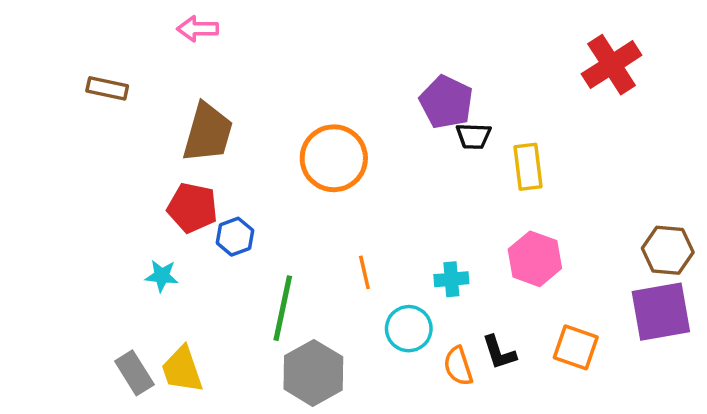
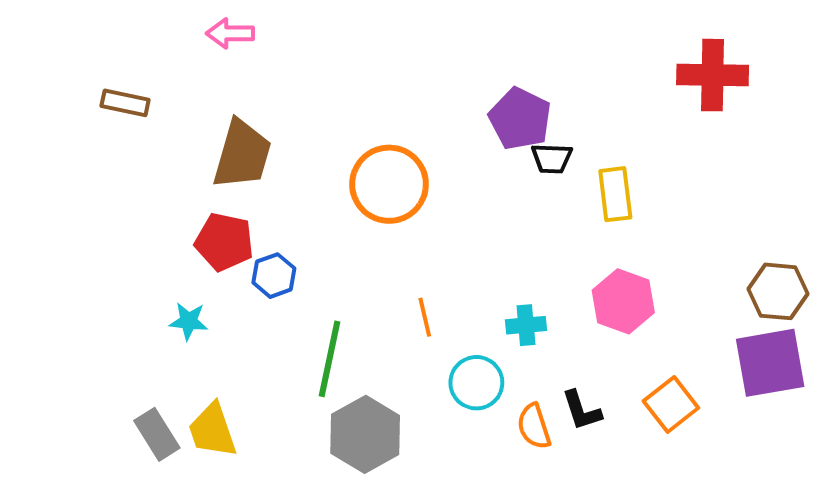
red cross: (612, 65) -> (713, 75), turned 34
orange square: (576, 347) -> (671, 405), turned 33

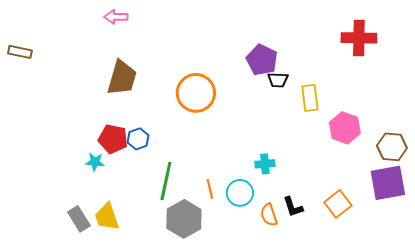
brown rectangle: (125, 103) -> (20, 52), moved
red pentagon: (224, 242) -> (113, 139), moved
pink hexagon: (623, 301) -> (345, 128), moved
orange line: (425, 317) -> (210, 189), moved

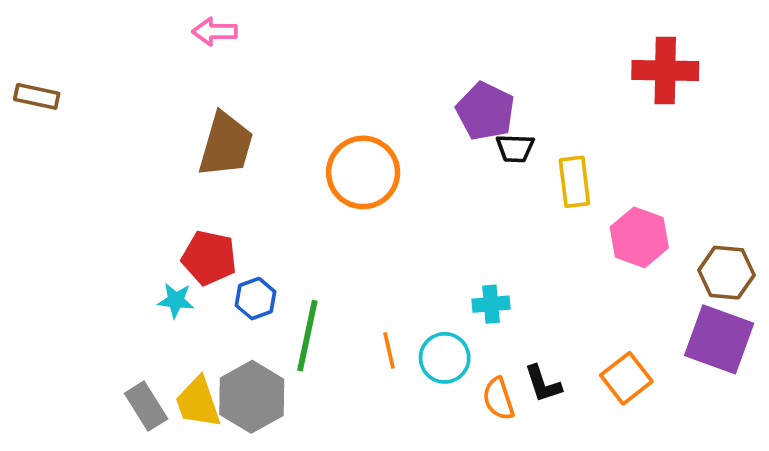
blue hexagon: (138, 139) -> (255, 299), moved
purple square: (388, 183) -> (719, 339), turned 30
gray hexagon: (184, 219) -> (252, 397), moved

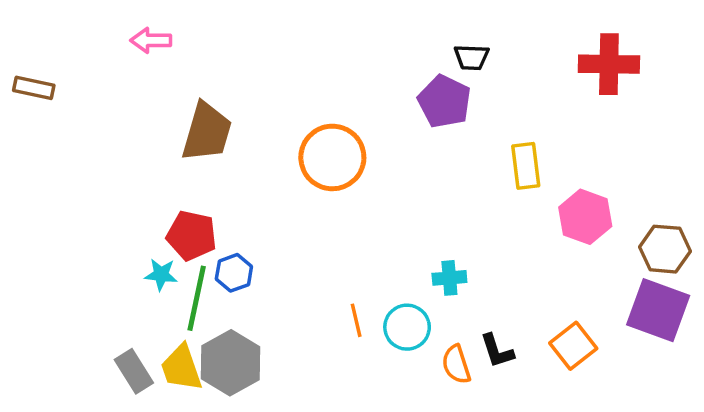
pink arrow: (215, 32) -> (151, 40), moved
black trapezoid: (515, 148) -> (472, 57), moved
green line: (307, 336) -> (197, 298), moved

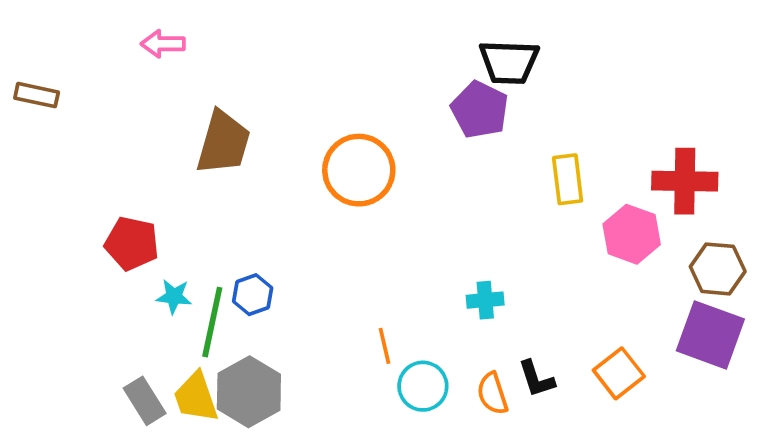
black trapezoid: (472, 57) -> (509, 62), size x1.6
red cross: (609, 64) -> (685, 181), moved
red pentagon: (192, 236) -> (132, 243), moved
cyan circle: (407, 327) -> (423, 386), moved

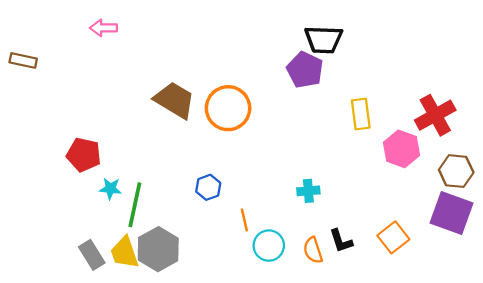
brown trapezoid: (223, 143) -> (174, 100), moved, turned -75
red cross: (685, 181) -> (435, 115), turned -30
blue hexagon: (253, 295) -> (208, 187), moved

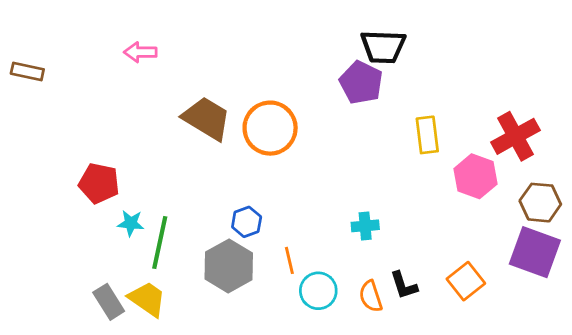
pink arrow: (103, 28) -> (140, 52), moved
gray hexagon: (158, 249) -> (229, 266), moved
yellow trapezoid: (124, 253) -> (147, 299), turned 144

